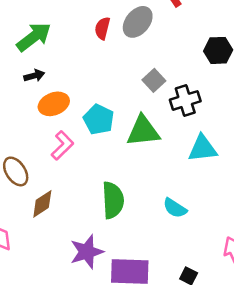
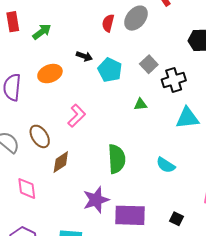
green arrow: (34, 37) -> (42, 32), moved, size x0.7
black arrow: (34, 76) -> (84, 56), moved, turned 35
orange ellipse: (54, 104) -> (50, 74), moved
cyan pentagon: (99, 119) -> (110, 70), moved
green triangle: (143, 131) -> (140, 104), size x0.5

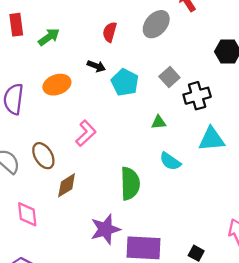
red semicircle: (108, 23) -> (110, 32), moved
cyan semicircle: (166, 165) -> (170, 161), moved

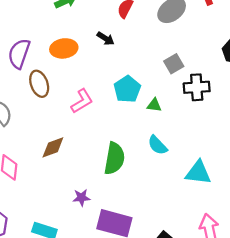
cyan pentagon: (125, 82) -> (127, 89), moved
cyan triangle: (212, 139) -> (198, 173), moved
brown ellipse: (43, 156) -> (39, 84), moved
purple star: (105, 229) -> (81, 198), size x0.6

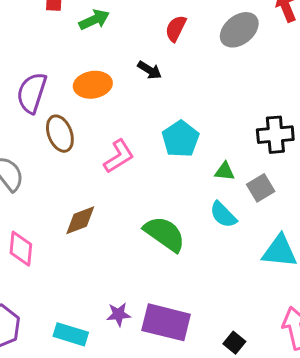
gray square: (174, 64) -> (261, 188), moved
green triangle: (154, 105) -> (225, 171), moved
green semicircle: (114, 158) -> (165, 234), turned -64
purple star: (81, 198) -> (119, 314), moved

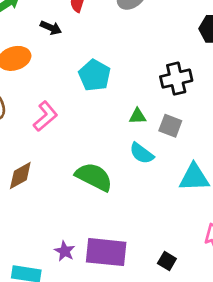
black arrow: (150, 70) -> (51, 28), moved
cyan pentagon: (180, 139) -> (94, 75), moved
gray square: (261, 188) -> (170, 126), turned -30
purple star: (119, 314) -> (65, 251), turned -30

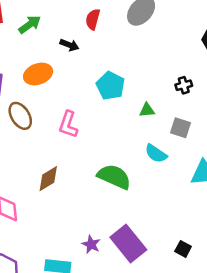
black cross: (176, 79) -> (184, 85), size x0.6
pink L-shape: (45, 116) -> (68, 124), turned 152
green triangle: (138, 116) -> (147, 110), moved
purple rectangle: (106, 252) -> (128, 244), turned 48

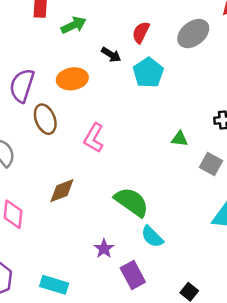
cyan pentagon: (110, 86) -> (148, 73), moved
cyan semicircle: (156, 154) -> (152, 237), moved
purple star: (91, 244) -> (104, 249), moved
purple rectangle: (128, 244) -> (133, 275), size x0.7

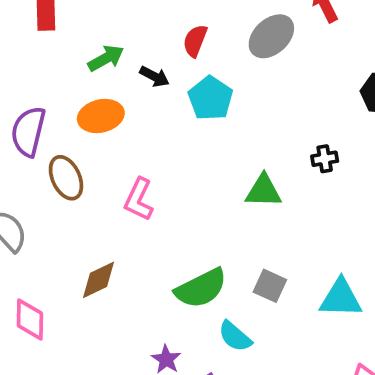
green arrow: (74, 25) -> (106, 58), moved
green triangle: (179, 139) -> (263, 191), size x1.5
gray square: (211, 164) -> (270, 286), moved
green semicircle: (132, 202) -> (201, 288), turned 123

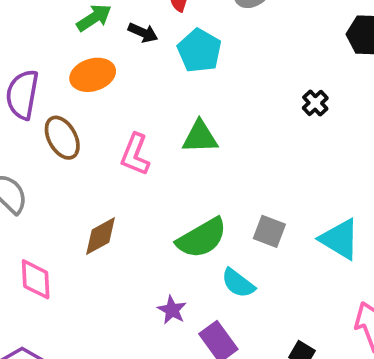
black cross: (325, 159) -> (315, 103), turned -30
green triangle: (263, 191) -> (200, 137), moved
cyan triangle: (341, 298) -> (340, 239), turned 33

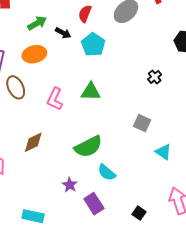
gray square: (269, 231) -> (142, 123), moved
cyan triangle: (340, 239) -> (163, 152), size x0.7

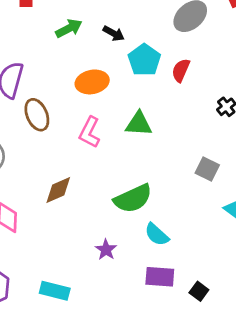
red semicircle: (85, 14) -> (181, 70), moved
black arrow: (63, 33) -> (114, 33), moved
orange ellipse: (34, 54) -> (92, 82), moved
purple rectangle: (94, 204) -> (160, 277), moved, turned -55

